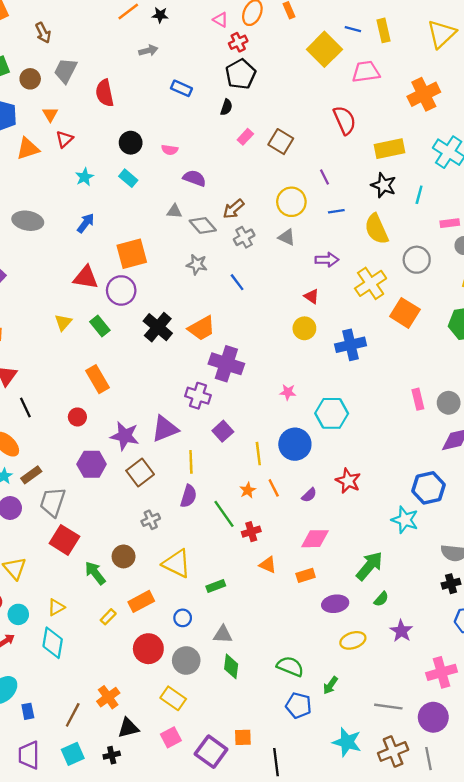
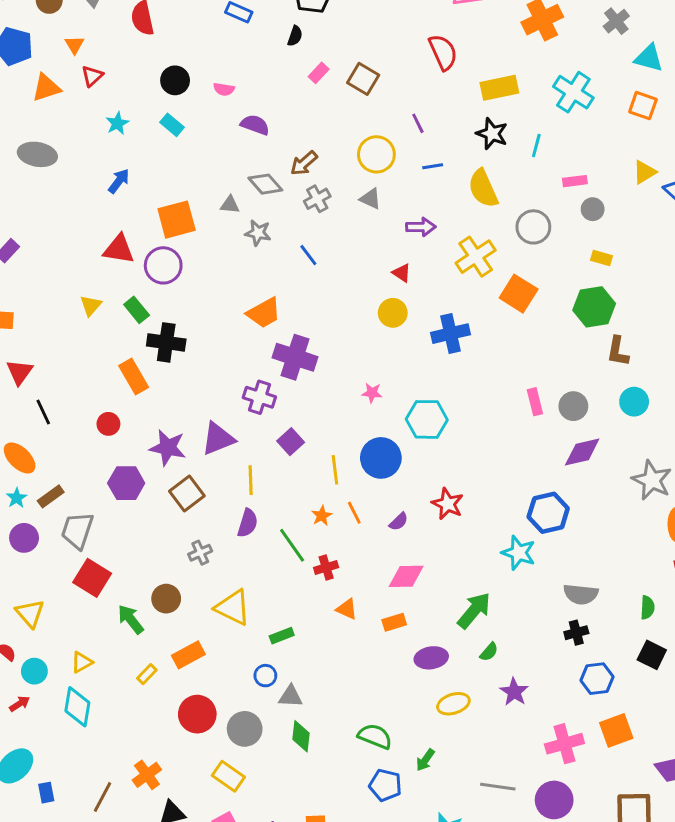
gray triangle: (174, 211) -> (230, 205), moved
gray ellipse: (28, 221) -> (37, 154), moved
black cross: (158, 327) -> (166, 342), moved, turned -32
blue circle: (183, 618) -> (265, 676), moved

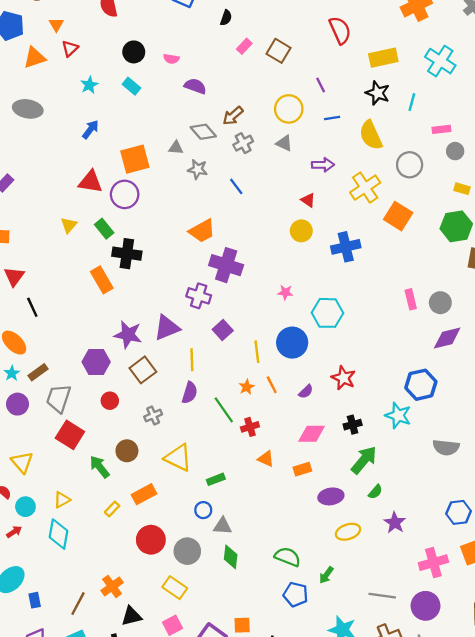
red circle: (108, 424) -> (110, 401), moved
black cross: (576, 633) -> (353, 425), moved

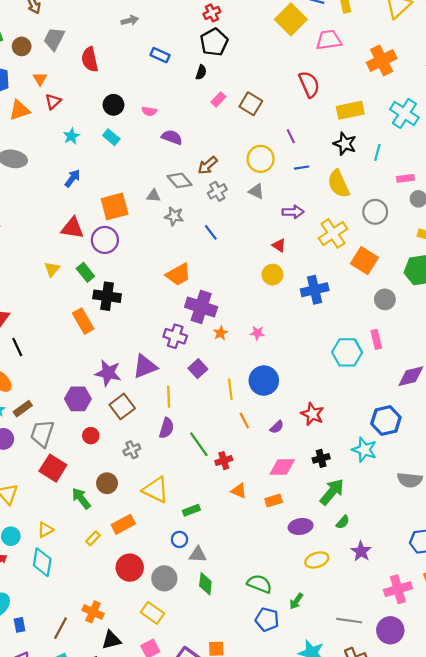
gray circle: (440, 303) -> (385, 299), moved
cyan hexagon: (327, 313) -> (347, 352), moved
orange star: (247, 387) -> (221, 333), moved
orange cross: (112, 586) -> (93, 612), turned -30

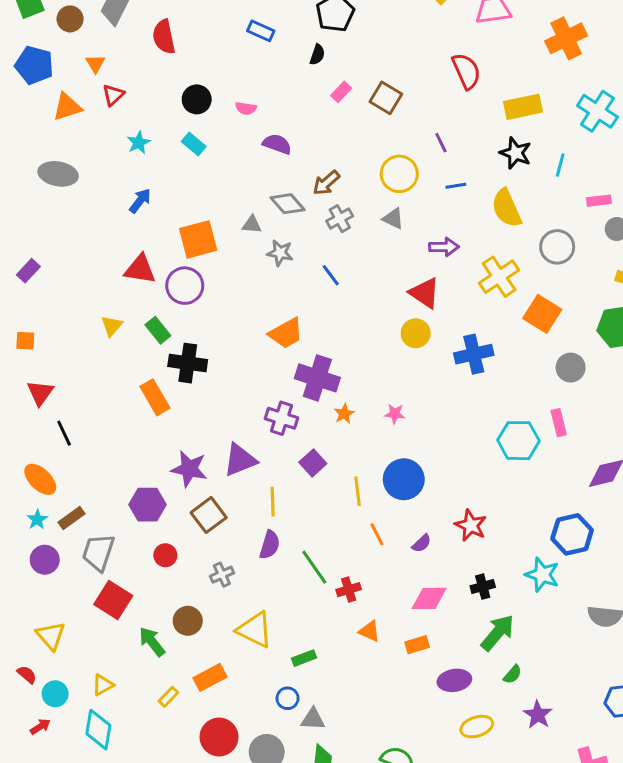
red triangle: (279, 245) -> (425, 293), size x1.6

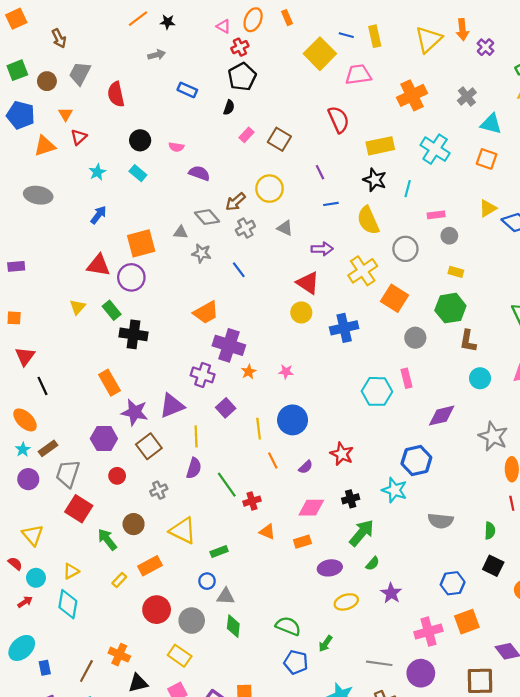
yellow circle: (399, 174) -> (269, 189), moved
purple rectangle: (28, 271) -> (16, 266), turned 42
orange rectangle: (155, 397) -> (109, 383), moved

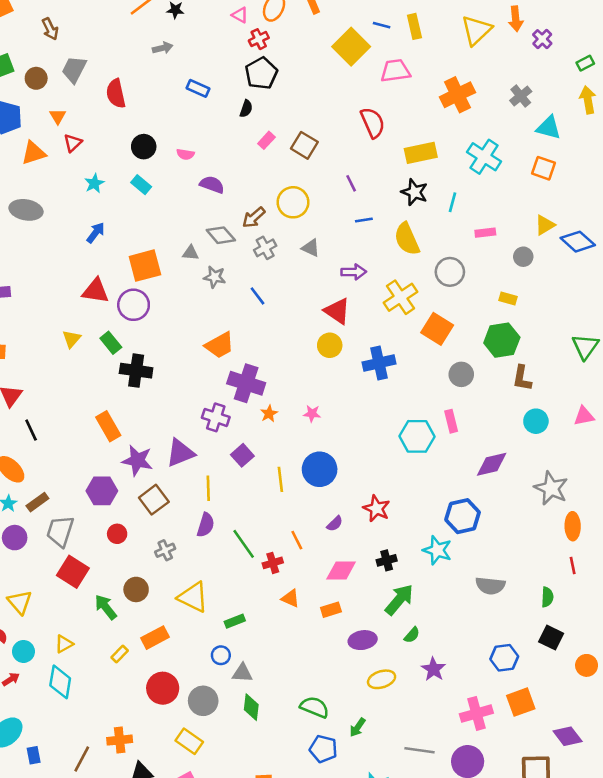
gray circle: (449, 236) -> (523, 257), moved
orange line: (273, 460) -> (297, 540), moved
orange cross: (119, 655) -> (120, 740), turned -30

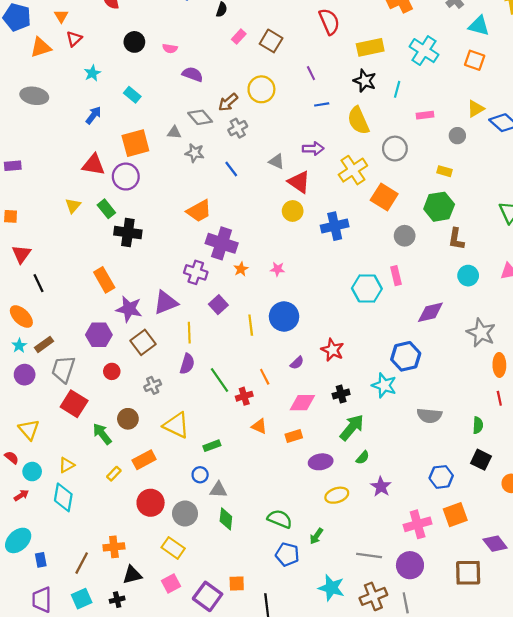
cyan rectangle: (141, 185) -> (132, 95), moved
gray triangle: (311, 248) -> (276, 161), moved

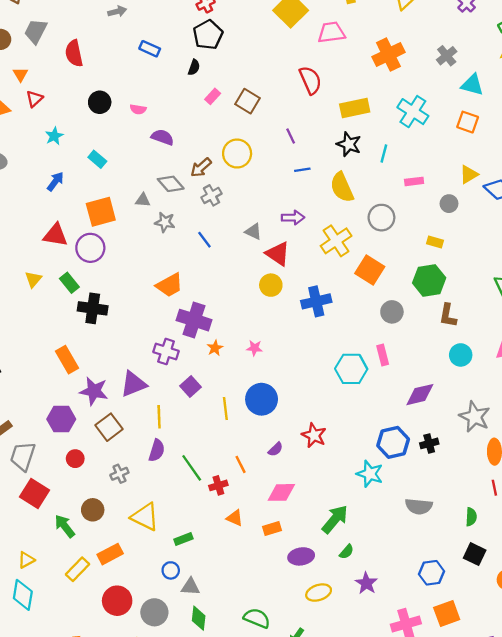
black cross: (341, 394) -> (429, 443), moved
yellow rectangle: (114, 474) -> (78, 569), size x1.5

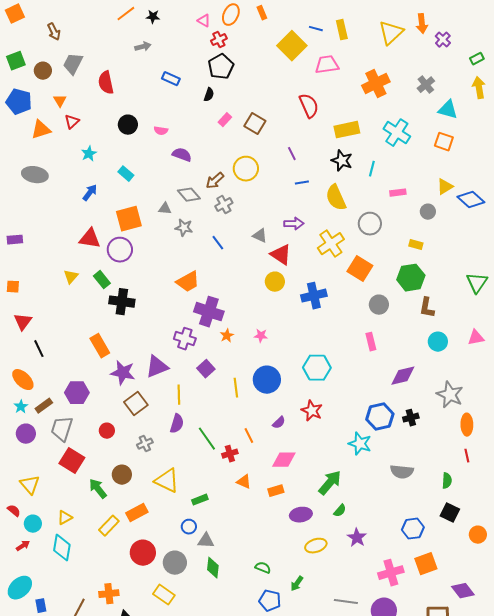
cyan hexagon: (351, 369) -> (317, 368), moved
purple hexagon: (61, 419) -> (77, 393), moved
green semicircle: (257, 618) -> (263, 568), size x0.7

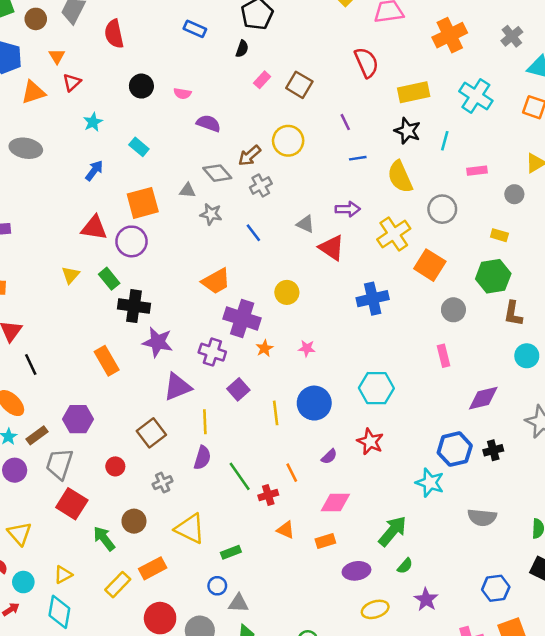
yellow circle: (275, 282) -> (287, 292), moved
purple star: (123, 373) -> (158, 342), moved

